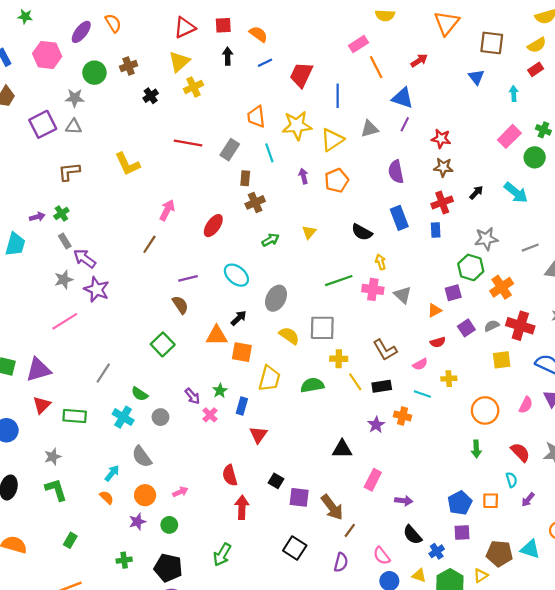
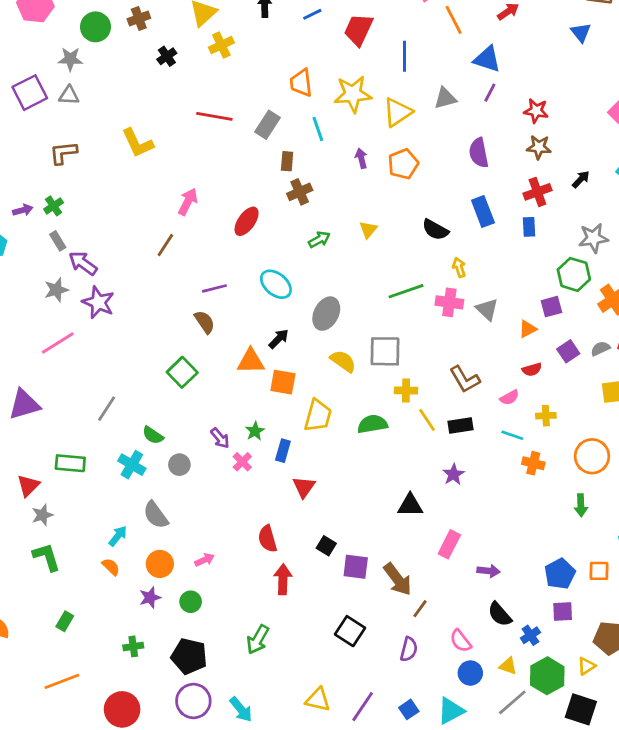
red triangle: (42, 405) -> (28, 486), moved
orange cross: (403, 416) -> (533, 463), moved

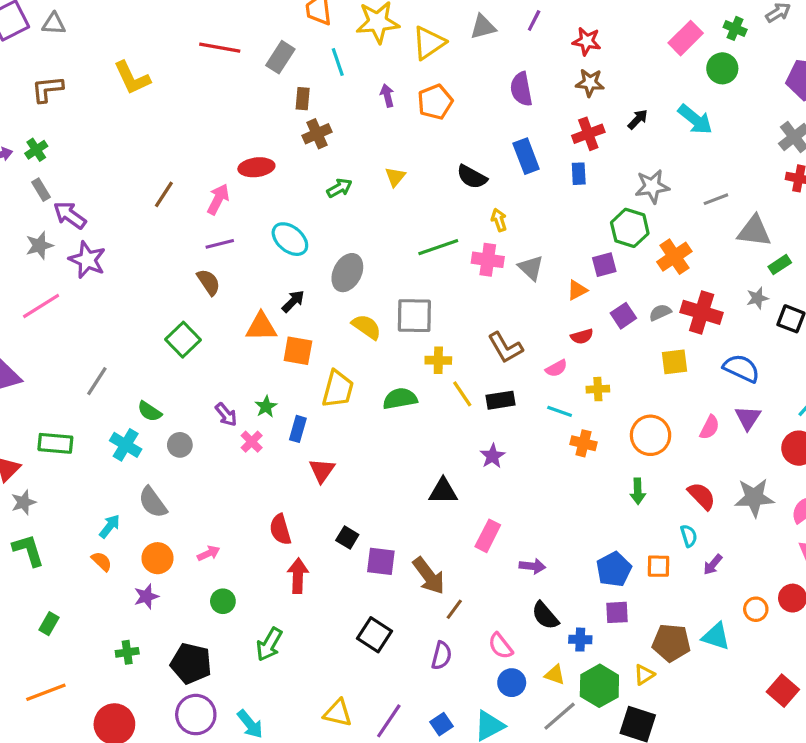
pink arrow: (188, 202) -> (218, 199), moved
red ellipse: (247, 221) -> (256, 167), turned 48
green circle: (191, 602) -> (223, 601), moved
blue cross: (530, 635) -> (580, 640), turned 36

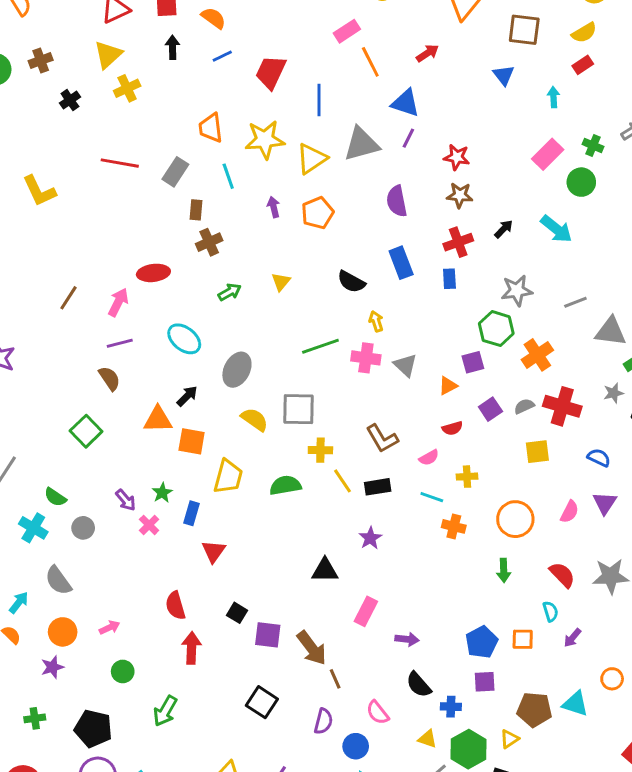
gray triangle: (483, 27) -> (362, 144), size x1.5
blue semicircle: (741, 368) -> (599, 458), size x0.7
brown line: (454, 609) -> (335, 679), turned -60
blue circle: (512, 683) -> (356, 746), moved

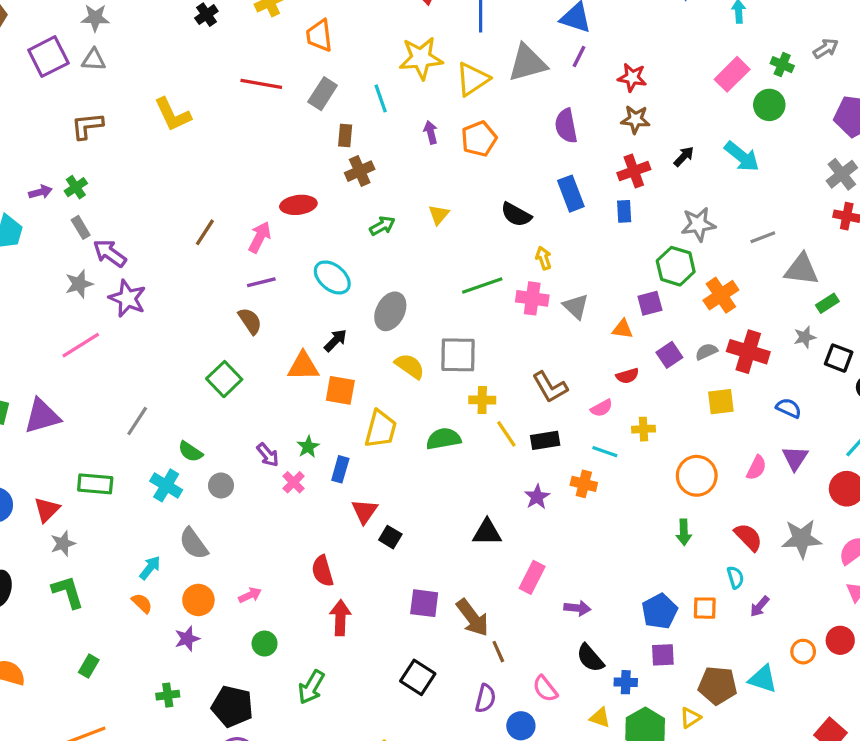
orange trapezoid: (211, 128) -> (319, 36), moved
orange triangle: (448, 386) -> (623, 329), turned 36
orange cross: (454, 526) -> (584, 484), moved
black square: (237, 613) -> (390, 537), moved

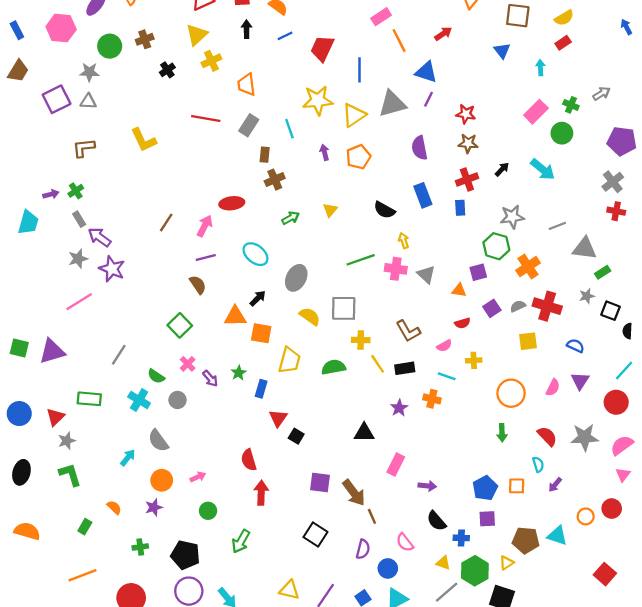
pink cross: (294, 482) -> (188, 364), moved
orange semicircle: (142, 603) -> (114, 507), moved

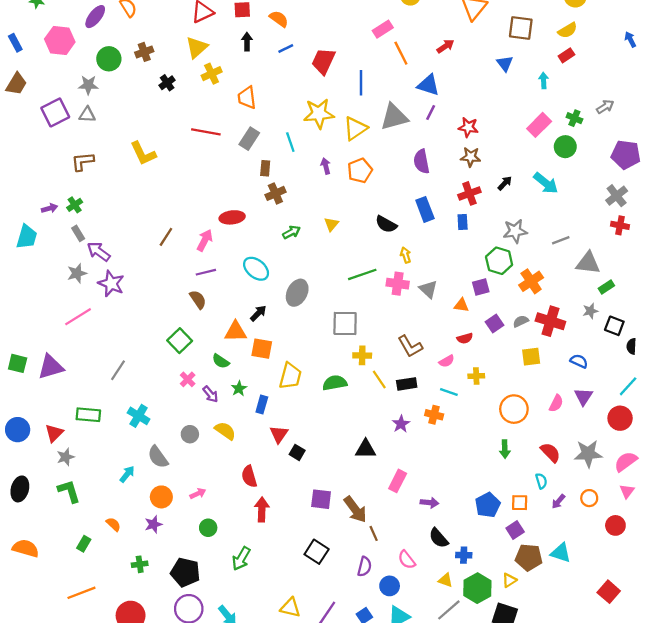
yellow semicircle: (310, 316) -> (225, 431), moved
green semicircle: (156, 376) -> (221, 361), moved
gray circle: (178, 400) -> (190, 434), moved
orange circle: (586, 516) -> (589, 498), moved
purple square: (487, 519) -> (515, 530), moved, turned -30

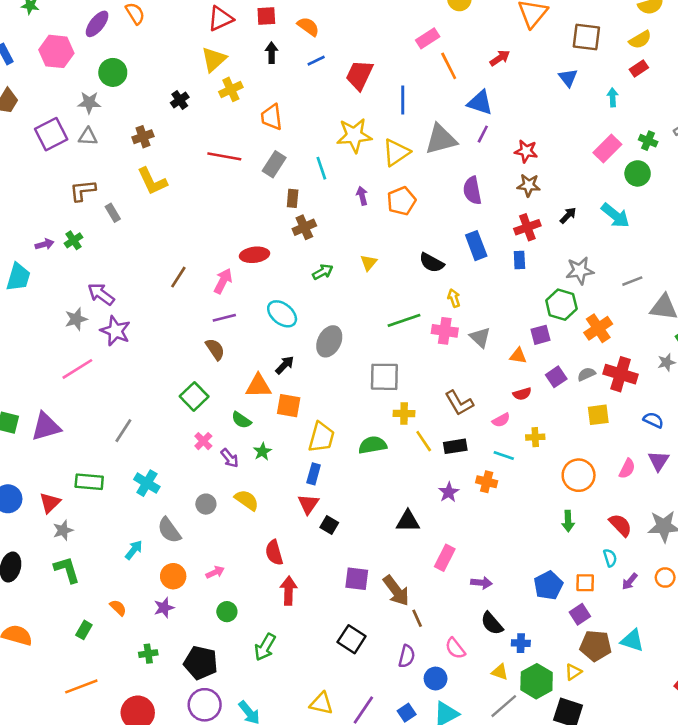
brown cross: (144, 52) -> (143, 137), moved
gray rectangle: (78, 233) -> (113, 213), moved
blue rectangle: (262, 405) -> (314, 474), moved

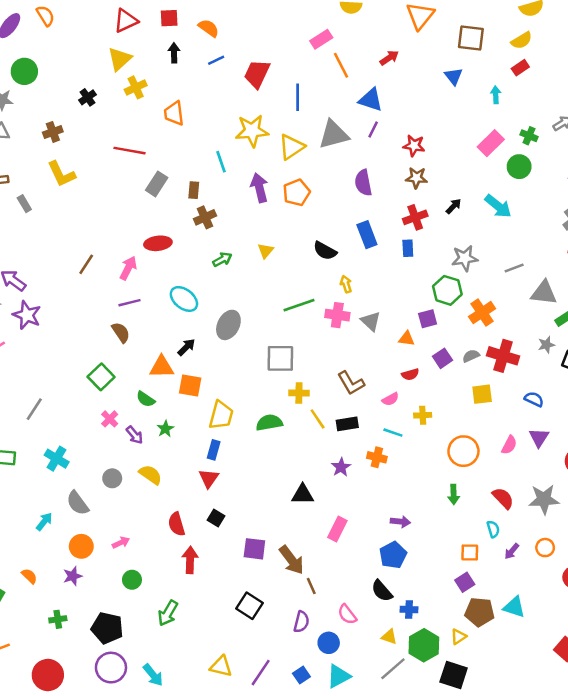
gray rectangle: (274, 164) -> (157, 184), moved
purple arrow: (362, 196) -> (259, 188), size x1.6
black square: (329, 525) -> (216, 518), moved
purple arrow: (481, 583) -> (400, 522), moved
blue pentagon: (548, 585) -> (393, 555), moved

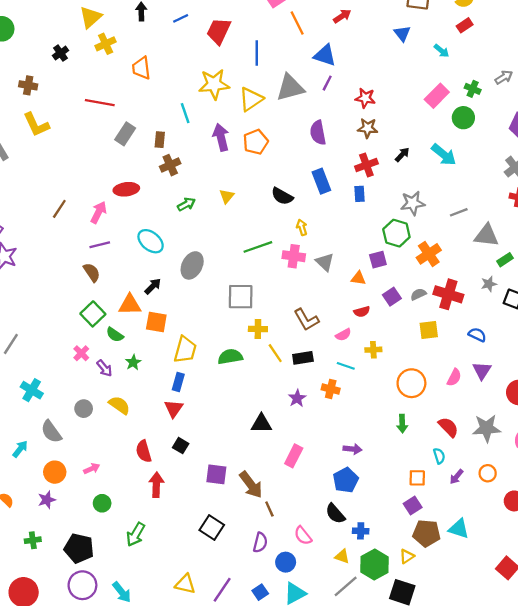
cyan arrow: (496, 95) -> (441, 51), turned 133
brown cross: (53, 132) -> (28, 85), turned 30
green square: (101, 377) -> (93, 314), moved

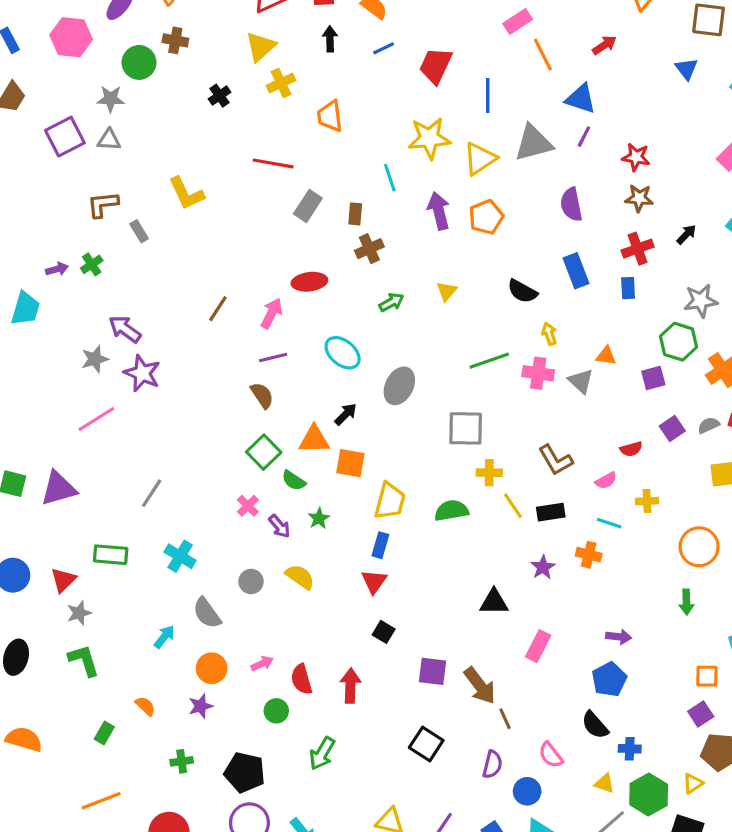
brown cross: (28, 85) -> (175, 40), moved
orange triangle: (358, 278) -> (606, 356), moved
red semicircle: (144, 451) -> (302, 679), moved

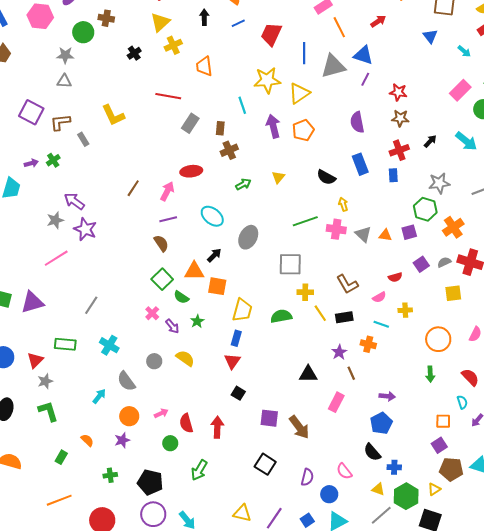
purple square: (65, 137) -> (31, 112), moved, turned -35
gray triangle: (533, 143) -> (333, 66), moved
orange triangle: (606, 356) -> (385, 235), moved
brown line: (505, 719) -> (351, 373), moved

